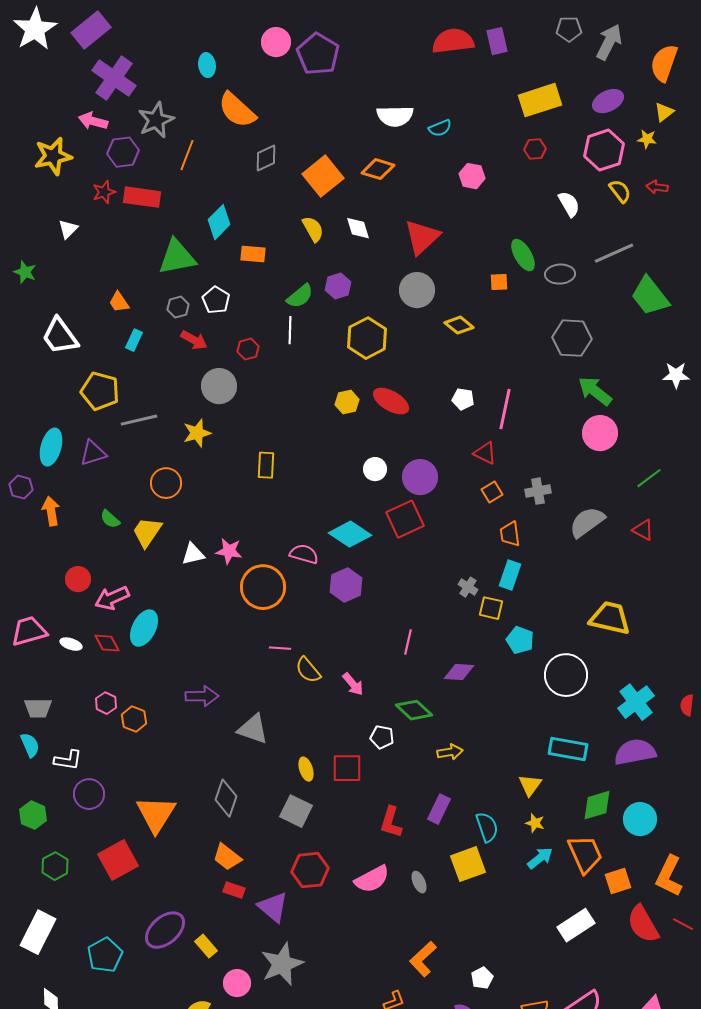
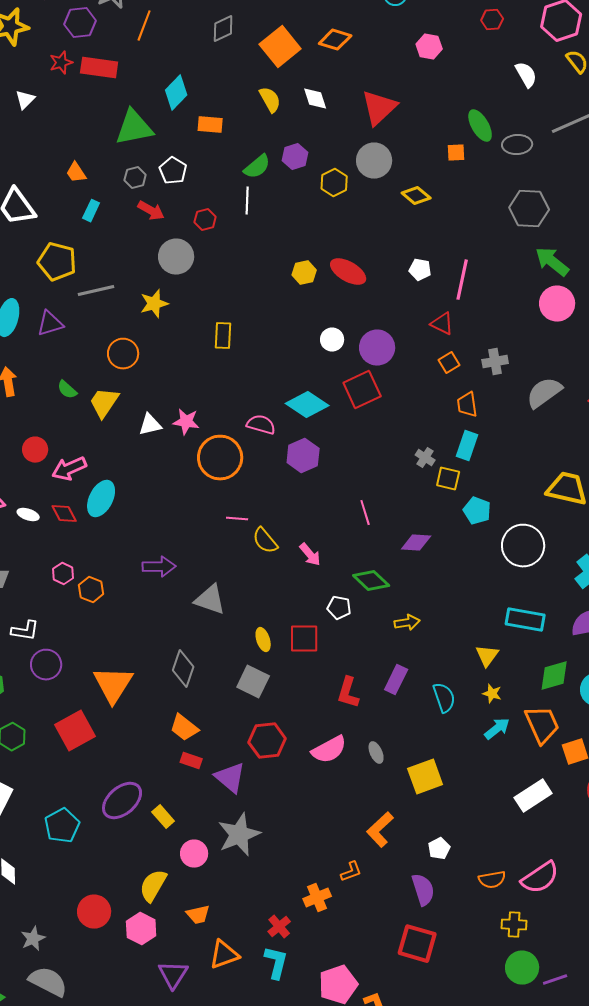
yellow hexagon: (367, 338) -> (334, 183), moved, size x0.7
pink line: (408, 642) -> (365, 513), turned -30
yellow square: (468, 864) -> (425, 777), moved

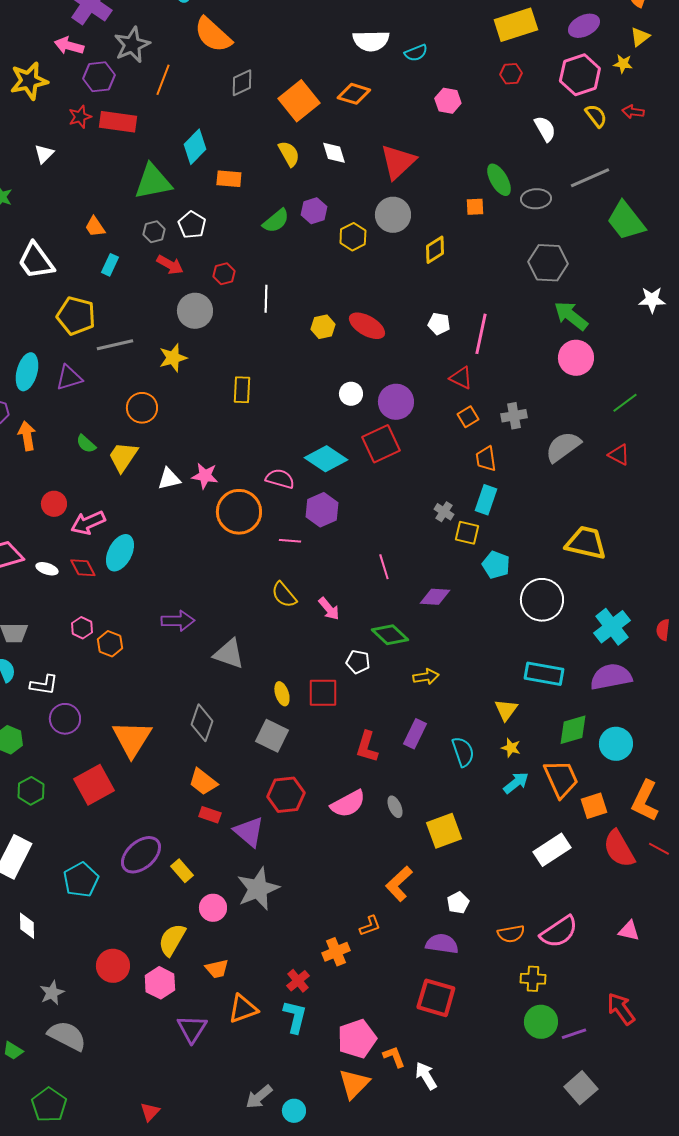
yellow diamond: (416, 196) -> (435, 250), turned -72
white line: (247, 201) -> (266, 299), moved
pink line: (237, 519) -> (290, 541), moved
purple semicircle: (423, 890) -> (442, 944), turned -64

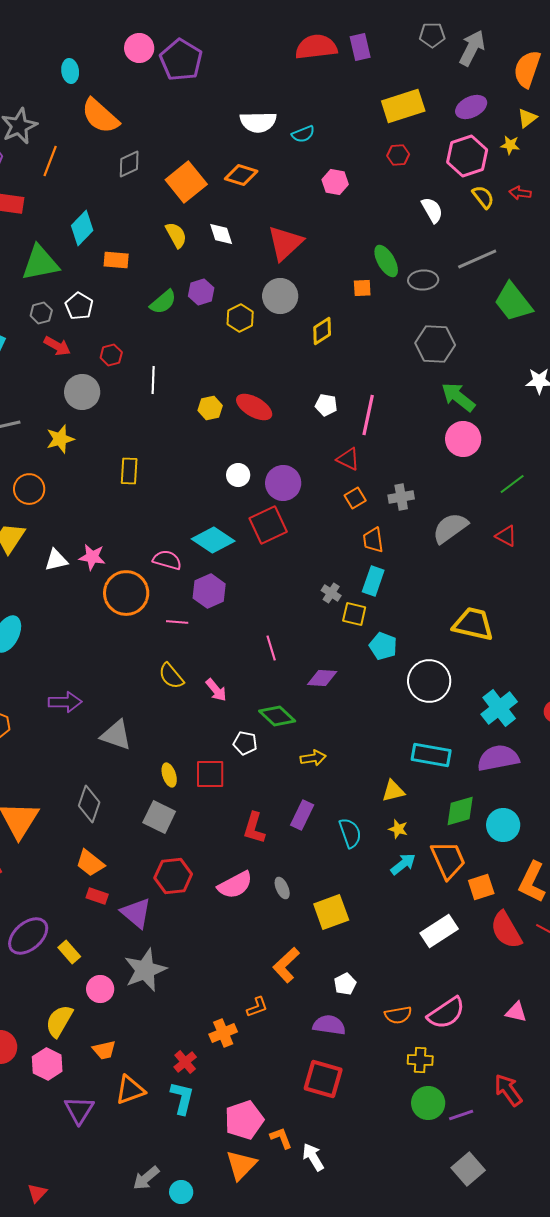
yellow triangle: (506, 710) -> (393, 791), turned 40

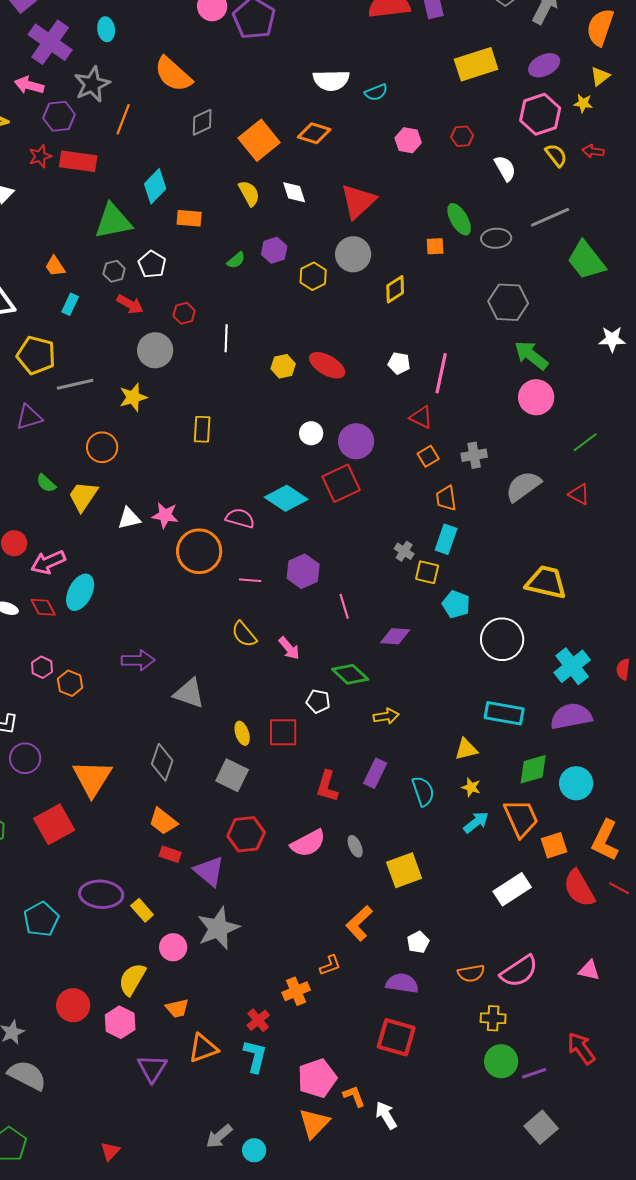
cyan ellipse: (70, 71) -> (106, 29), moved
red hexagon: (398, 155) -> (462, 136), moved
green semicircle: (163, 302) -> (236, 260), size x0.7
purple hexagon: (209, 591) -> (303, 571), moved
purple ellipse: (28, 936) -> (101, 894), turned 45

